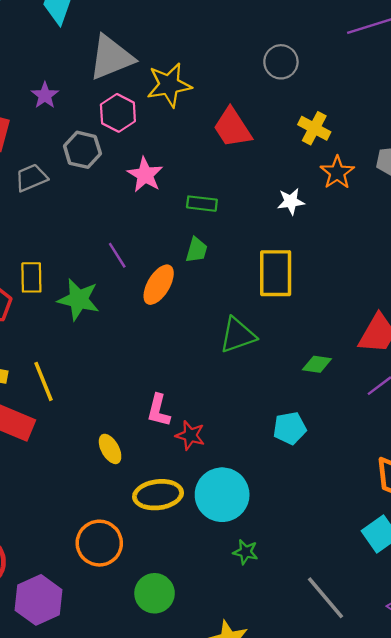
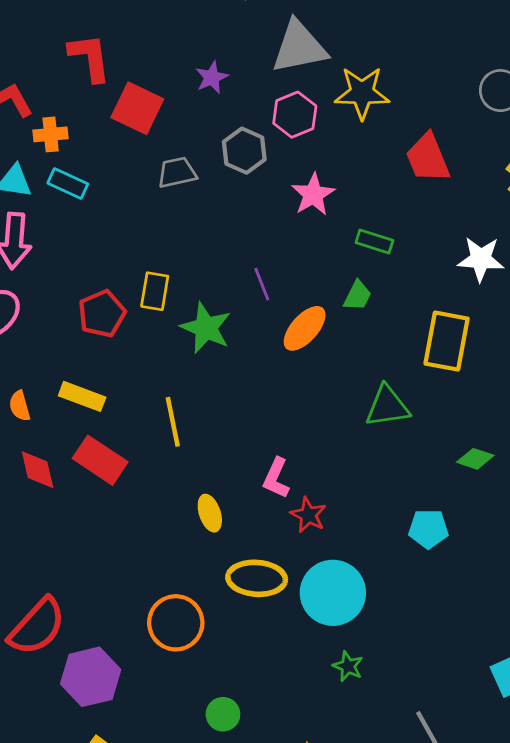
white star: (291, 201) -> (481, 259), size x1.4
yellow line: (44, 381) -> (173, 422), moved
green circle: (155, 593) -> (223, 714), moved, size x0.7

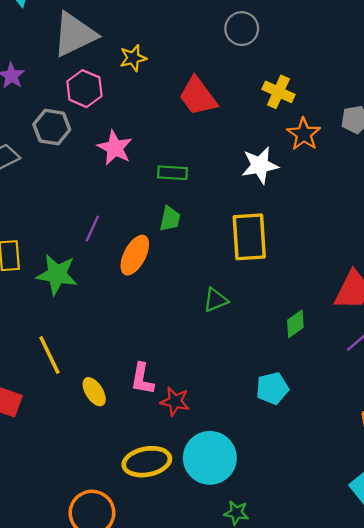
yellow star: (362, 93) -> (133, 58), size x0.6
purple line: (262, 284) -> (92, 229), turned 60
green triangle: (387, 406) -> (215, 300), size x0.7
green diamond: (475, 459) -> (295, 324), turned -40
yellow ellipse: (210, 513) -> (94, 392), moved

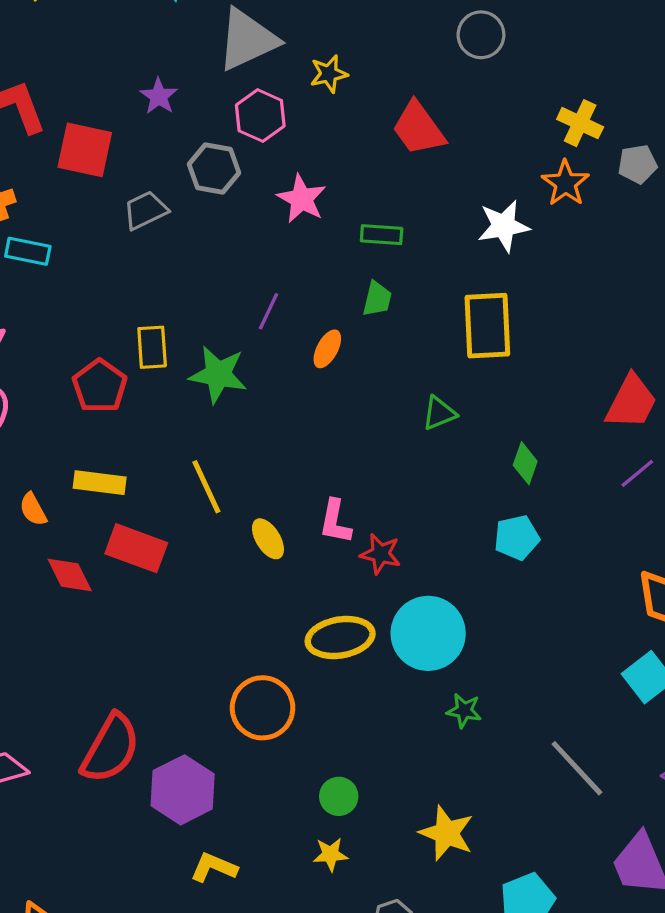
yellow cross: (278, 92) -> (580, 123), moved
orange ellipse: (135, 255) -> (327, 349), size x0.7
green diamond: (295, 324) -> (525, 463), moved, turned -36

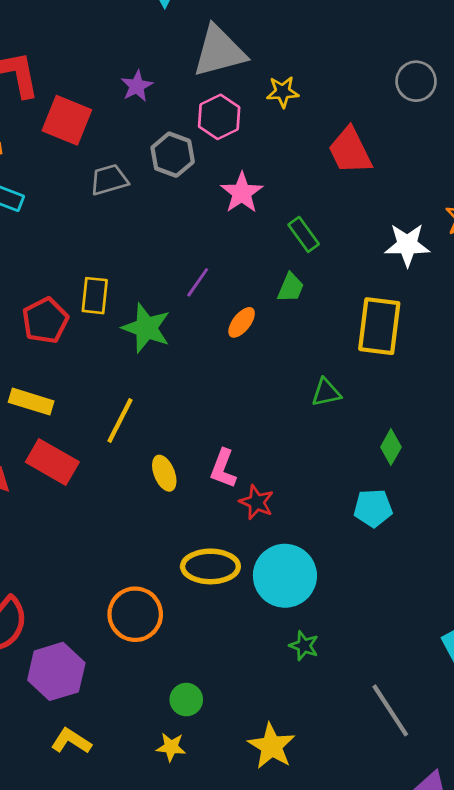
green rectangle: (382, 235) -> (304, 234), turned 40
yellow line: (206, 487) -> (120, 421), turned 42

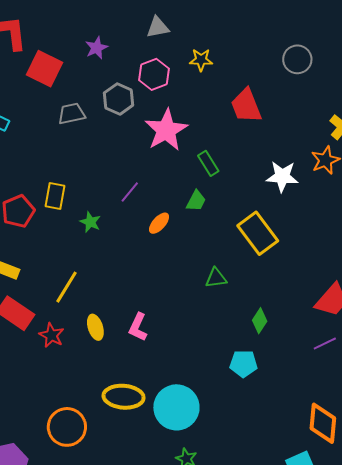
gray triangle: (219, 51) -> (158, 27), size x0.6
pink star: (242, 193) -> (166, 130), size x1.4
yellow rectangle: (379, 326) -> (258, 233), turned -48
green star: (146, 328) -> (90, 222), size x0.6
red star: (257, 502) -> (52, 335), moved

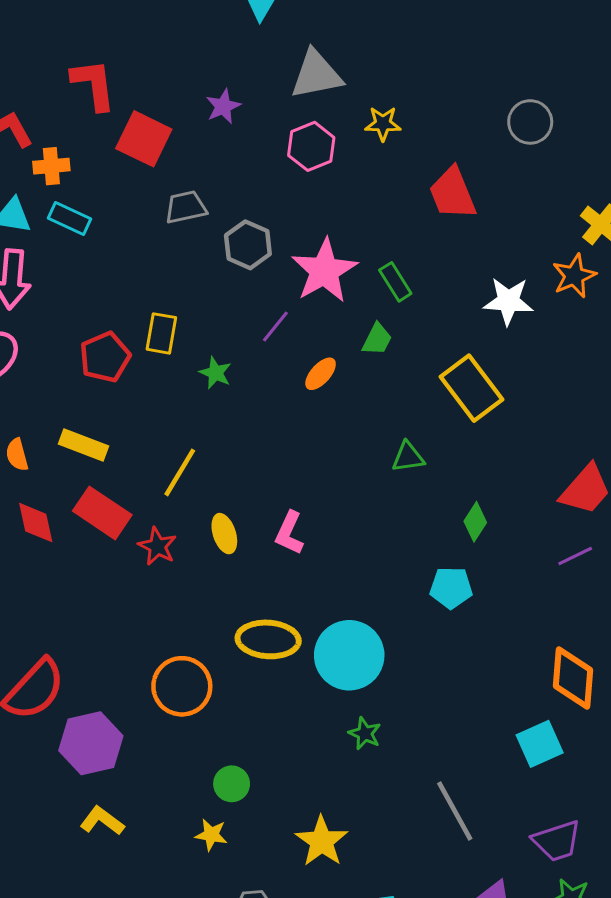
gray triangle: (158, 27) -> (316, 75), size x1.5
gray hexagon: (119, 99) -> (248, 245), moved
pink star: (166, 130) -> (324, 271), moved

